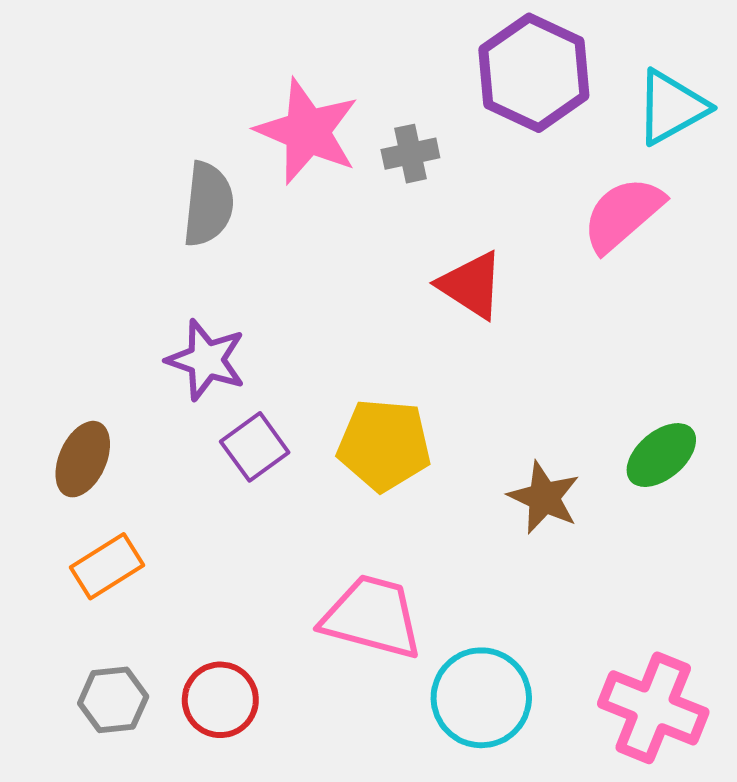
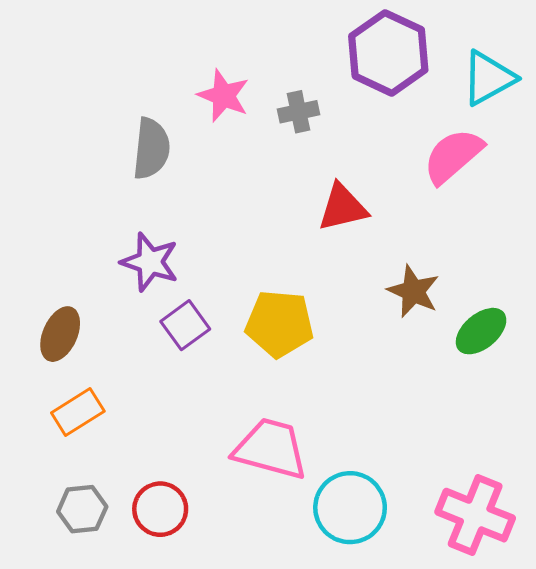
pink star: (307, 131) -> (223, 96), size x0.7
red triangle: (471, 285) -> (343, 207), turned -46
brown star: (544, 498) -> (413, 291), moved

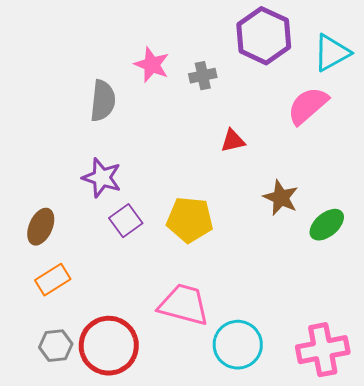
red triangle: (343, 207) -> (233, 141), size x0.7
red circle: (160, 509) -> (109, 346), size x1.6
pink cross: (475, 515) -> (323, 350), turned -33

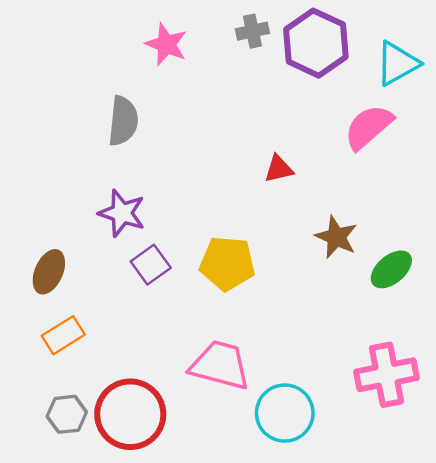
pink star: (152, 65) -> (166, 44), moved
gray cross: (203, 76) -> (252, 31), moved
pink cross: (323, 350) -> (387, 375), moved

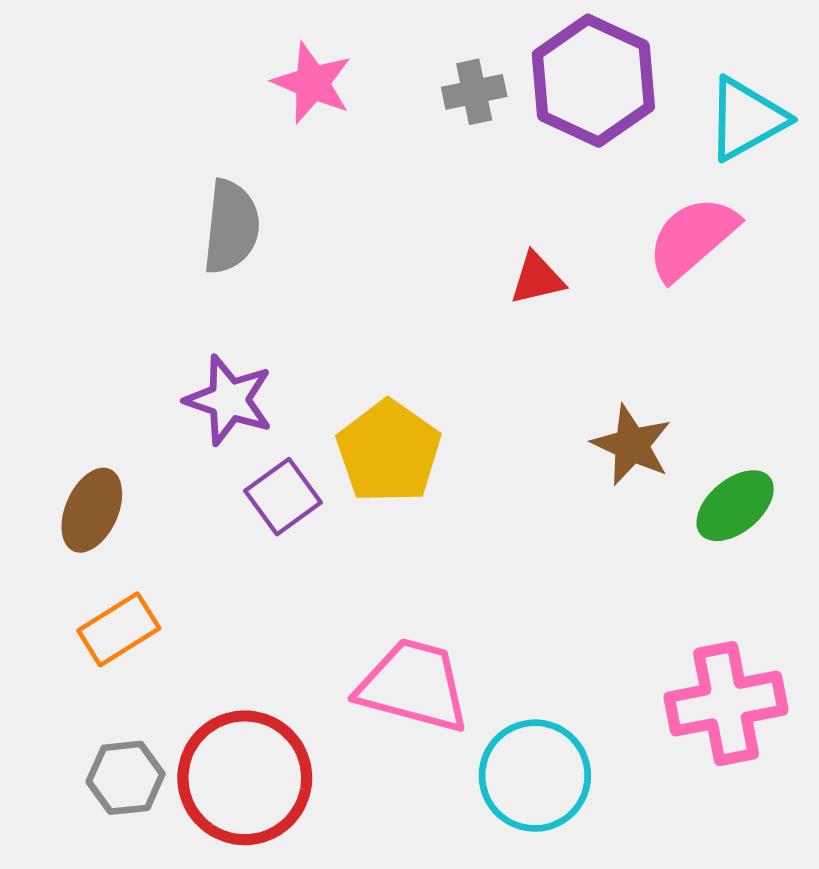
gray cross: (252, 31) -> (474, 92), moved
red triangle: (279, 169) -> (537, 279), moved
yellow pentagon: (227, 263) -> (389, 452), moved, turned 30

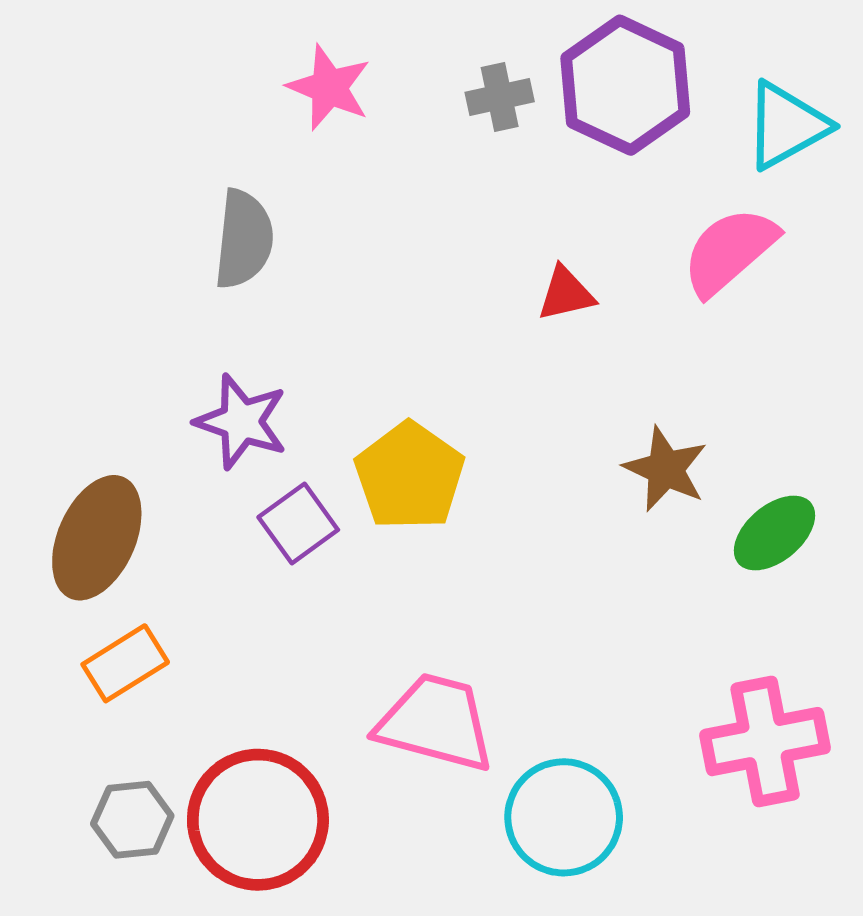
brown ellipse: (92, 510) -> (97, 538), size x1.4

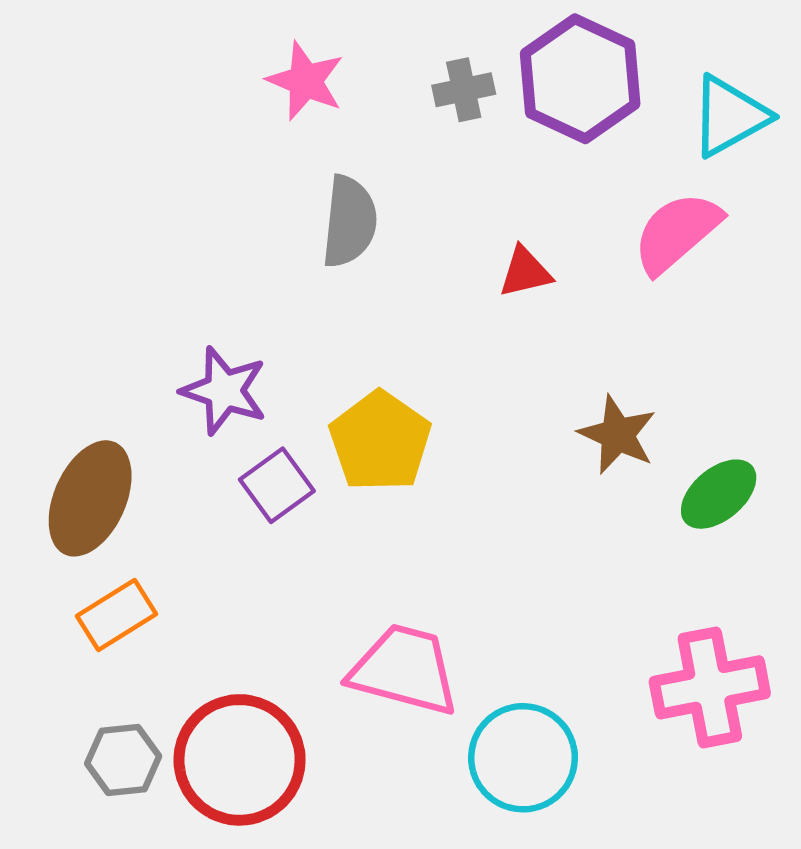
gray semicircle: (244, 239) -> (349, 222), moved

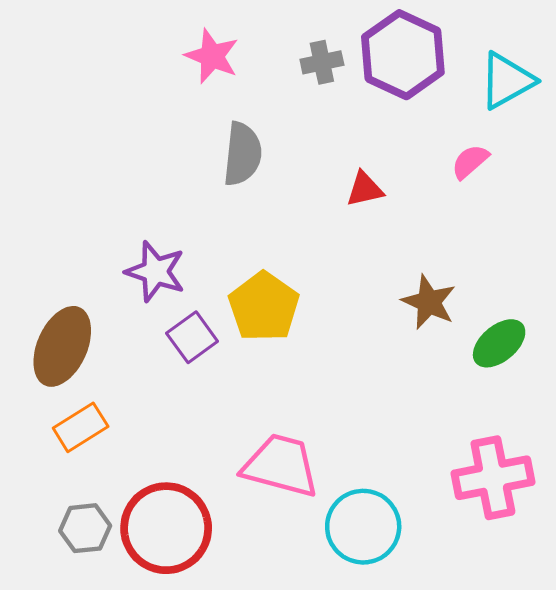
pink semicircle: (677, 233) -> (470, 162), size x0.6

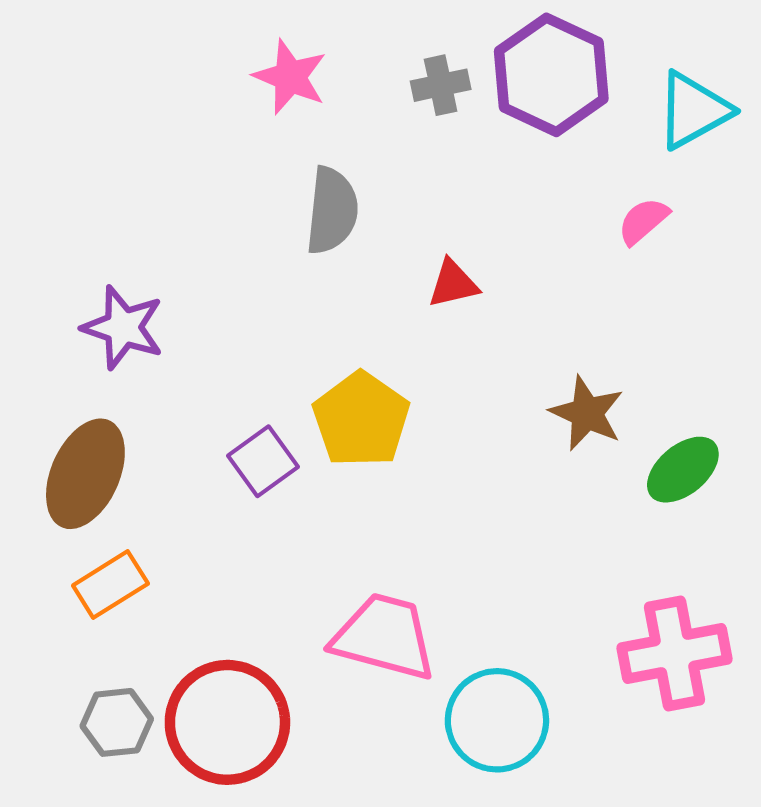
red triangle: (365, 189) -> (453, 284), moved
purple star: (155, 272) -> (123, 328), moved

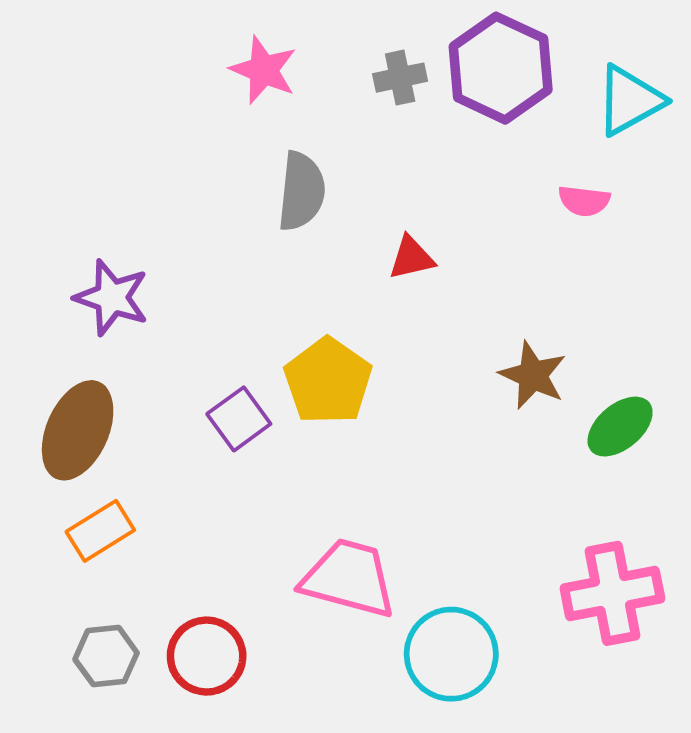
pink semicircle: (643, 221) -> (584, 201), turned -132
red circle: (227, 722) -> (207, 656), size x0.7

